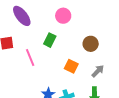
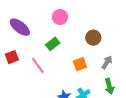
green rectangle: (50, 40) -> (53, 44), turned 40
orange square: (71, 66) -> (80, 64), turned -32

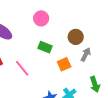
green rectangle: (53, 44) -> (45, 47), moved, turned 64
gray arrow: (107, 62) -> (86, 54), moved

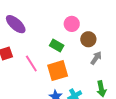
pink circle: (41, 18) -> (72, 24), moved
orange square: (64, 64) -> (58, 71), moved, size x1.5

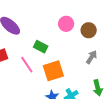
brown circle: (88, 39) -> (89, 30), moved
green rectangle: (57, 46) -> (41, 47), moved

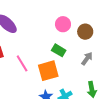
green rectangle: (41, 47) -> (59, 50), moved

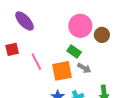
pink circle: (63, 24) -> (80, 26), size x1.5
gray arrow: (87, 59) -> (84, 68), moved, turned 80

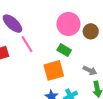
pink line: (36, 62) -> (27, 44), moved
gray arrow: (84, 68) -> (90, 70), moved

